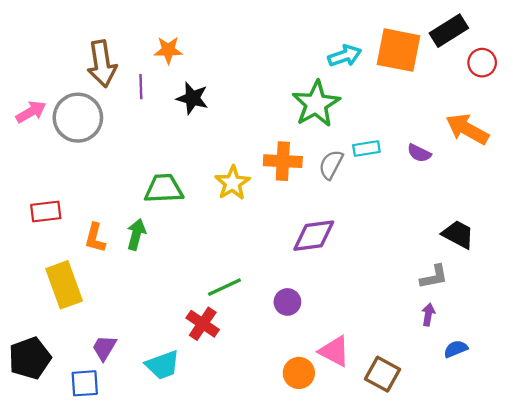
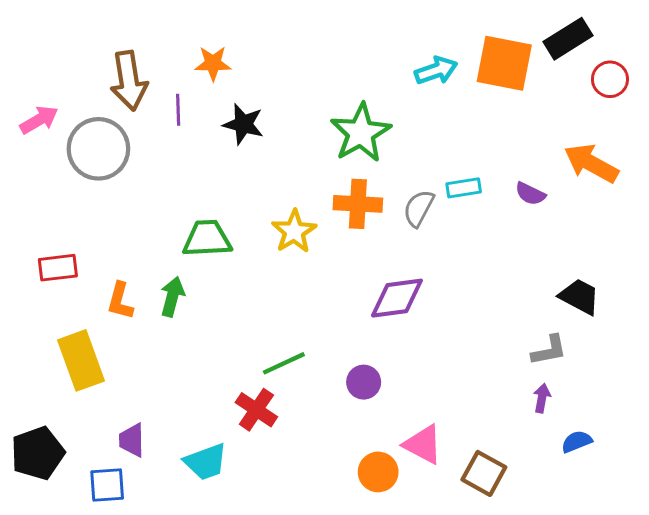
green star: (316, 104) -> (361, 133), moved
pink arrow: (31, 112) -> (39, 120), moved
purple trapezoid: (104, 348) -> (132, 440), turned -32

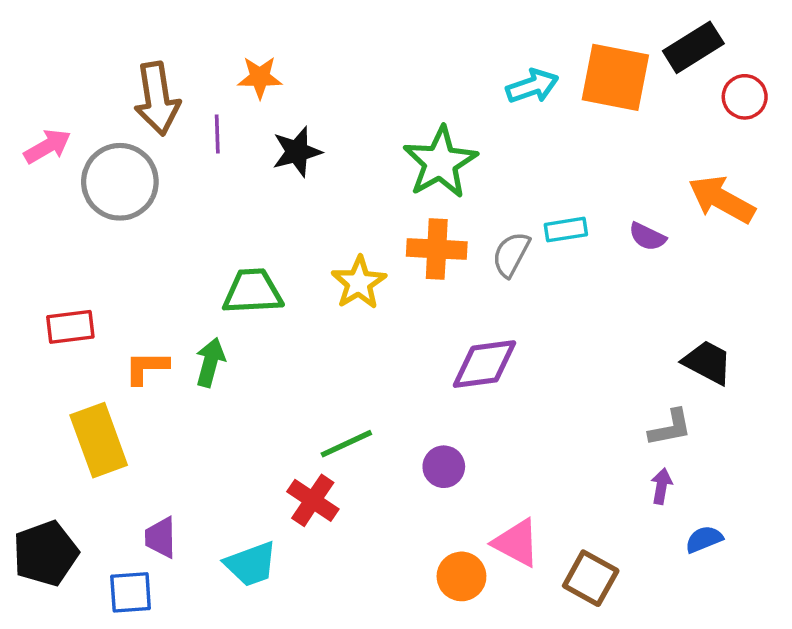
black star: (243, 124) -> (297, 152), turned -30
orange L-shape: (120, 301) -> (146, 368), turned 75

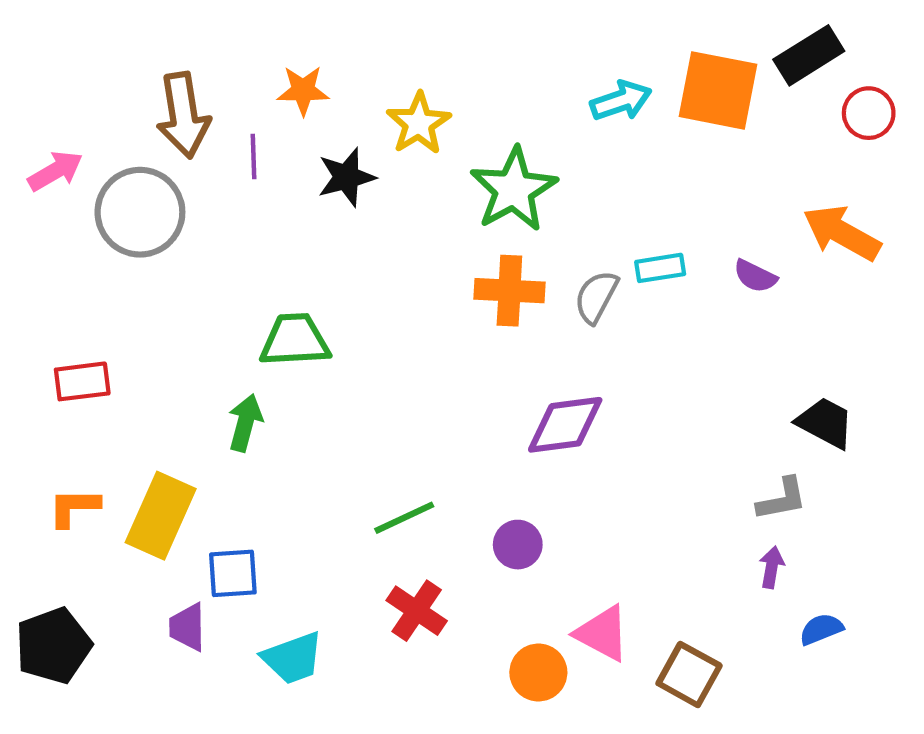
yellow star: (359, 283) -> (419, 123), moved
orange L-shape: (146, 368) -> (74, 507), moved
yellow rectangle: (99, 440) -> (161, 516), moved, turned 44
red cross: (313, 500) -> (417, 611), moved
blue square: (131, 592) -> (233, 573), moved

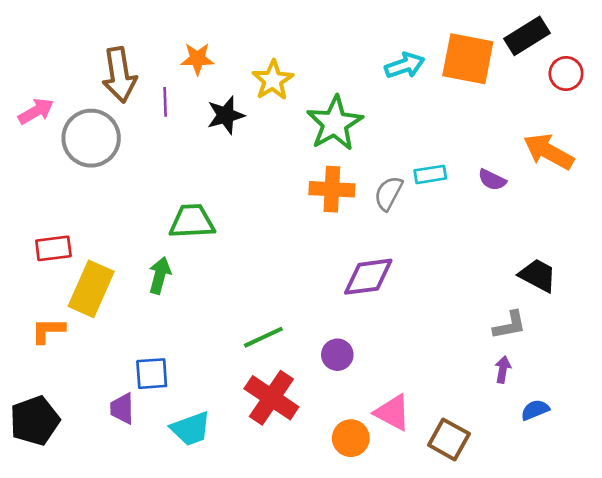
yellow rectangle: (161, 516) -> (91, 289), moved
red cross: (417, 611) -> (271, 398), size x1.4

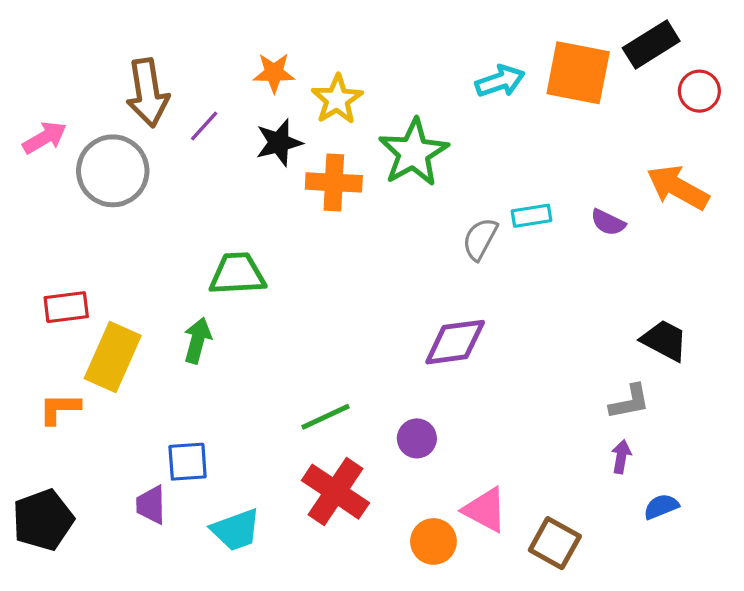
orange star: (197, 59) -> (274, 73), moved
purple line: (165, 102) -> (204, 126), turned 44
orange cross: (332, 189) -> (334, 182), moved

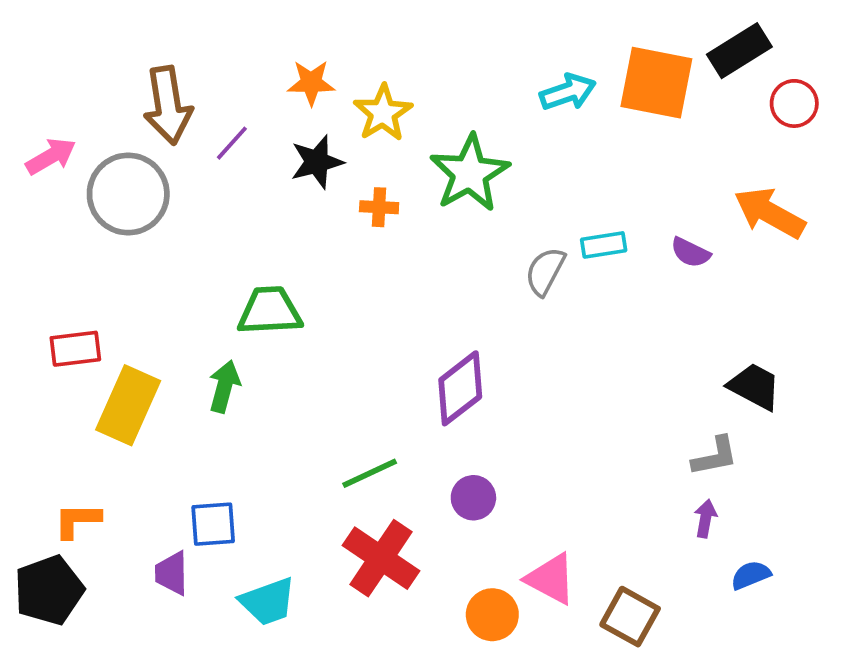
orange cross: (334, 182) -> (379, 207), size x0.6
purple diamond: (455, 342) -> (460, 388), moved, turned -30
orange L-shape: (60, 409) -> (77, 520), moved

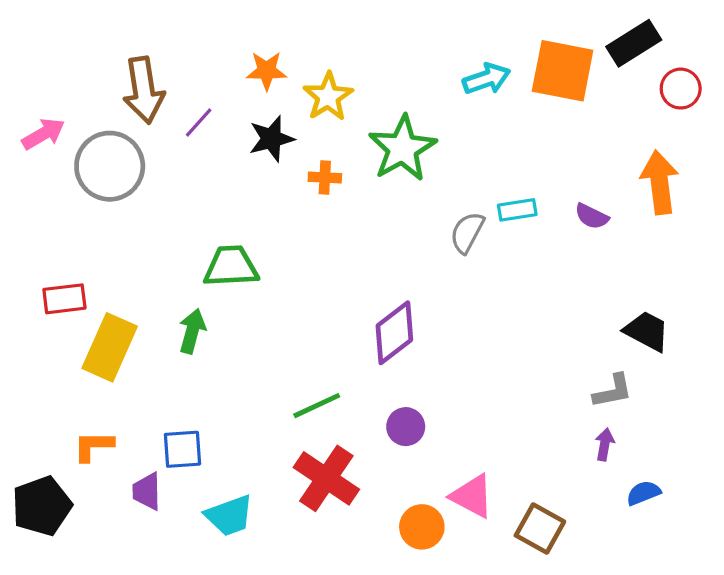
orange arrow: (770, 213) -> (660, 182), turned 54
orange L-shape: (77, 520) -> (93, 446), moved

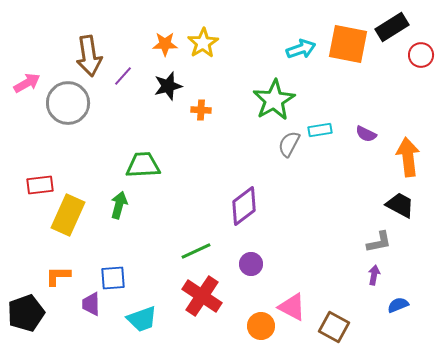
yellow star: (328, 97) -> (203, 43), moved
green star: (402, 148) -> (274, 100), moved
orange arrow: (660, 182) -> (408, 157), moved

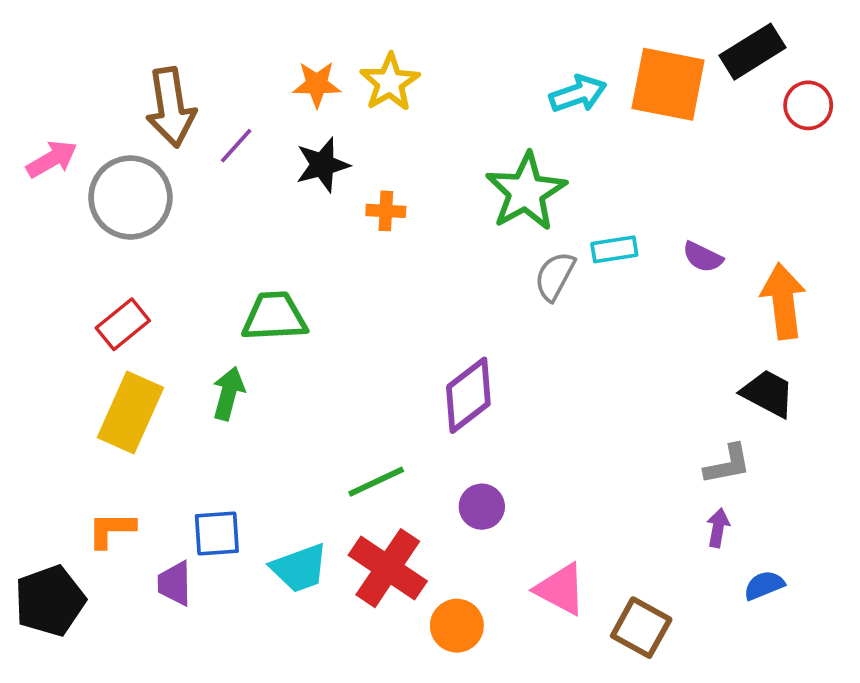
red rectangle: (40, 185) -> (123, 324), moved, turned -32
cyan trapezoid: (142, 319) -> (299, 568), moved
orange circle: (261, 326) -> (457, 626), moved

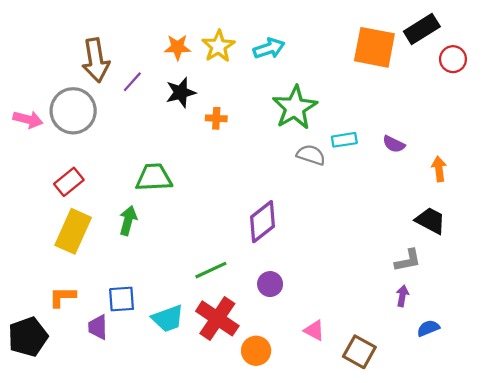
cyan arrow: (578, 94) -> (269, 48), moved
pink arrow: (52, 159) -> (28, 119), moved, turned 44
gray semicircle: (555, 276) -> (311, 155), turned 80
orange arrow: (783, 301) -> (439, 169), size x0.6
pink triangle: (561, 589) -> (314, 330), size x0.7

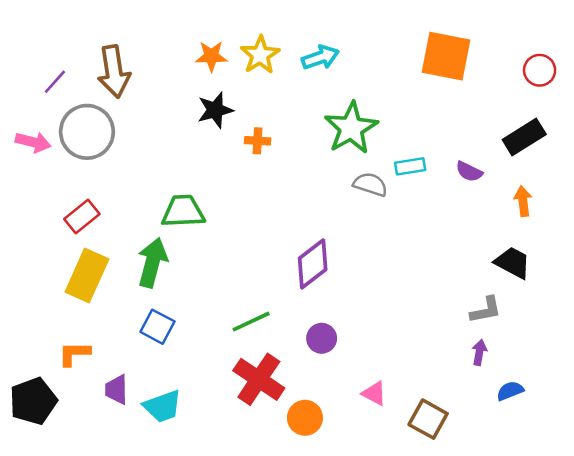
black rectangle: (422, 29) -> (524, 137), moved
purple line: (132, 82) -> (55, 82), moved
green arrow: (128, 221) -> (152, 263), size x1.4
blue square: (122, 299) -> (157, 327), moved, turned 32
cyan trapezoid: (168, 318) -> (163, 406), moved

